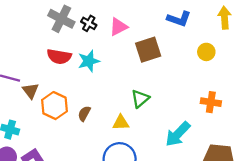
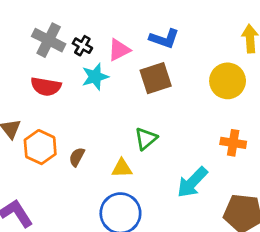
blue L-shape: (179, 19) -> (164, 39), moved
yellow circle: (206, 52) -> (228, 81), size x1.6
cyan star: (89, 61) -> (95, 77), moved

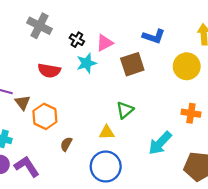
blue L-shape: (164, 39) -> (154, 36), moved
gray cross: (49, 40) -> (40, 26), moved
brown semicircle: (77, 157) -> (66, 144), moved

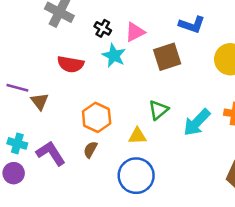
cyan star: (86, 63) -> (114, 56), turned -30
orange hexagon: (45, 116) -> (97, 117), moved
cyan arrow: (160, 143) -> (197, 122), moved
purple L-shape: (27, 167) -> (51, 153), moved

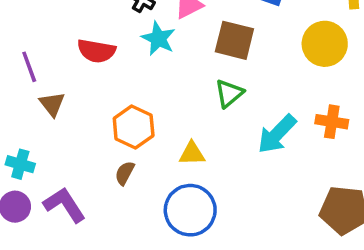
brown square: (167, 57) -> (234, 40), turned 32
purple line: (17, 88) -> (29, 67), moved, turned 55
green triangle: (158, 110) -> (229, 93), moved
purple L-shape: (51, 153) -> (65, 205), moved

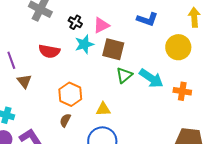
cyan star: (158, 39) -> (84, 44), turned 30
brown square: (234, 40) -> (113, 49), moved
cyan arrow: (277, 134) -> (151, 78), moved, turned -100

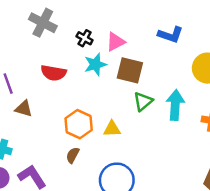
cyan arrow: (151, 78) -> (175, 105), turned -120
brown triangle: (24, 81) -> (24, 109), turned -35
yellow triangle: (103, 109) -> (112, 129), moved

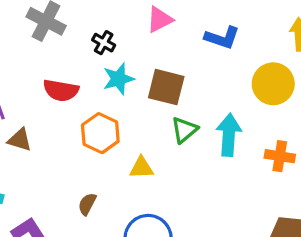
pink triangle: (116, 42) -> (160, 20), moved
orange hexagon: (79, 124) -> (100, 133), moved

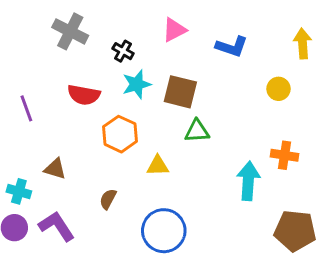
yellow circle: (273, 84) -> (278, 89), size x0.6
green triangle: (184, 130) -> (197, 131), turned 36
cyan arrow: (229, 135) -> (248, 181), moved
brown triangle: (20, 140) -> (55, 169), moved

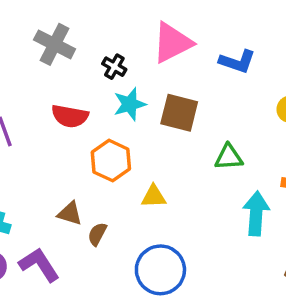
pink triangle: (174, 30) -> (172, 43), size x1.5
green triangle: (197, 131) -> (229, 157), moved
brown triangle: (55, 169) -> (70, 214), moved

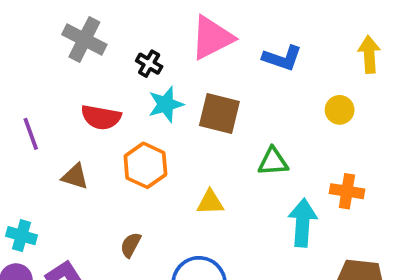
yellow triangle: (154, 196) -> (210, 202), moved
brown triangle: (70, 214) -> (75, 176), moved

